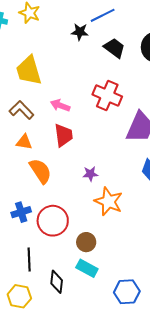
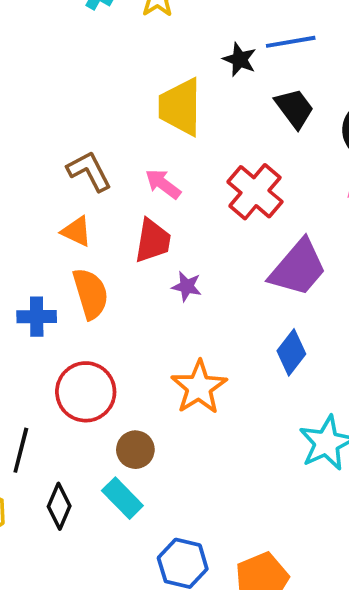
yellow trapezoid: (29, 71) -> (180, 107), moved
purple star: (90, 174) -> (187, 286), moved
blue cross: (21, 212) -> (37, 317), moved

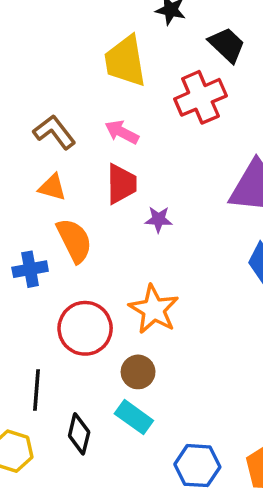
red cross: (255, 192) -> (200, 97), moved, turned 36
orange star: (199, 387) -> (154, 309), moved

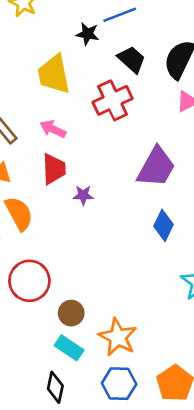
orange star: (154, 309) -> (118, 337), moved
black diamond: (79, 434) -> (55, 387), moved

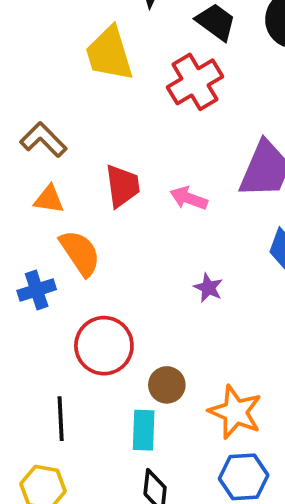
pink arrow: (53, 129) -> (189, 198), moved
purple star: (83, 195) -> (208, 288), moved, turned 30
cyan rectangle: (69, 348) -> (144, 430), moved, turned 64

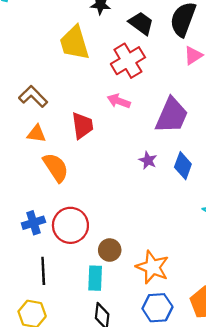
pink arrow: (189, 198) -> (119, 101), moved
purple star: (208, 288) -> (148, 160), moved
blue cross: (37, 290) -> (33, 223), moved

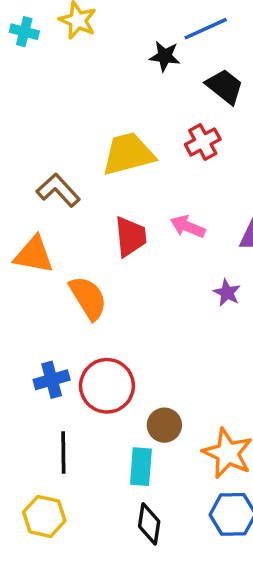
yellow trapezoid: (74, 43) -> (128, 154), moved, turned 90
red cross: (128, 61) -> (203, 142), size x0.7
pink arrow: (119, 101) -> (188, 227), moved
orange triangle: (36, 134) -> (34, 255), moved, size x1.4

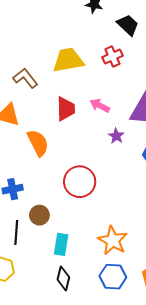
purple star: (227, 293) -> (116, 136), moved
red circle: (107, 386) -> (80, 182), moved
brown circle: (164, 425) -> (39, 215), moved

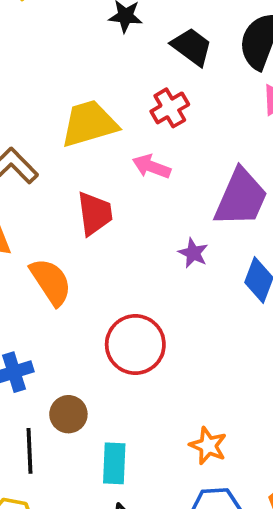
pink arrow: (100, 106) -> (151, 167), moved
orange star: (113, 240) -> (208, 446), size x0.7

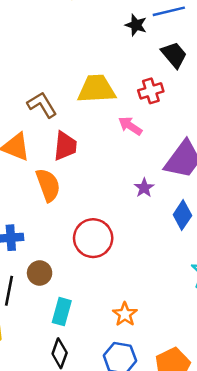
red trapezoid: (95, 214) -> (65, 146), moved

